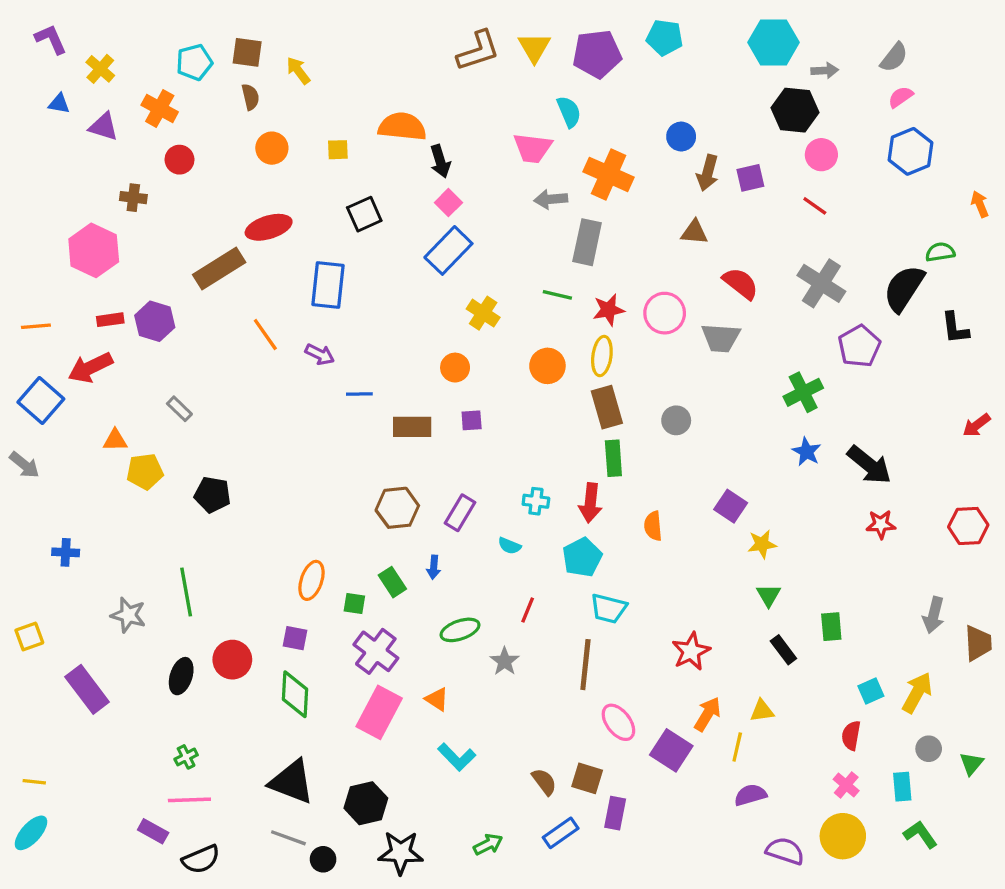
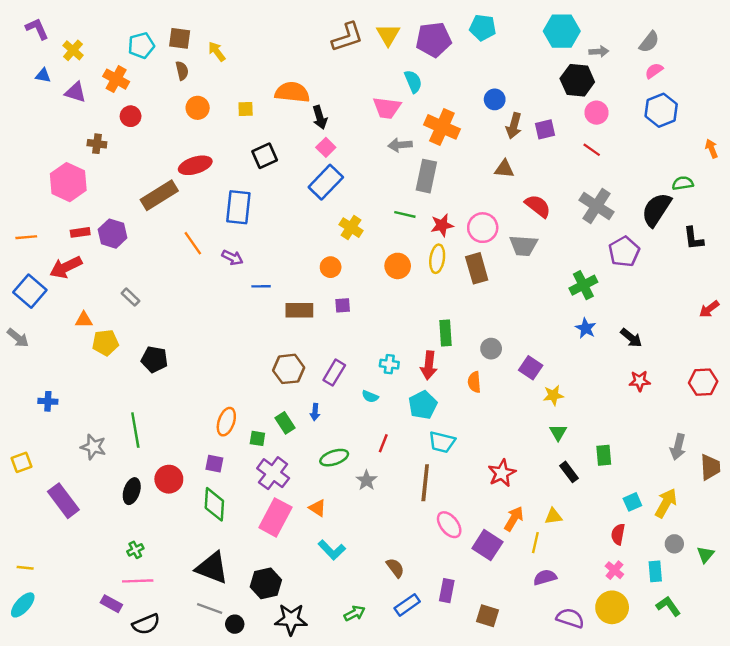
brown rectangle: (607, 407) -> (477, 268), moved
gray circle: (676, 420) -> (491, 349), moved
black arrow: (869, 465) -> (631, 338), size x0.7
brown square: (587, 778) -> (487, 616), moved

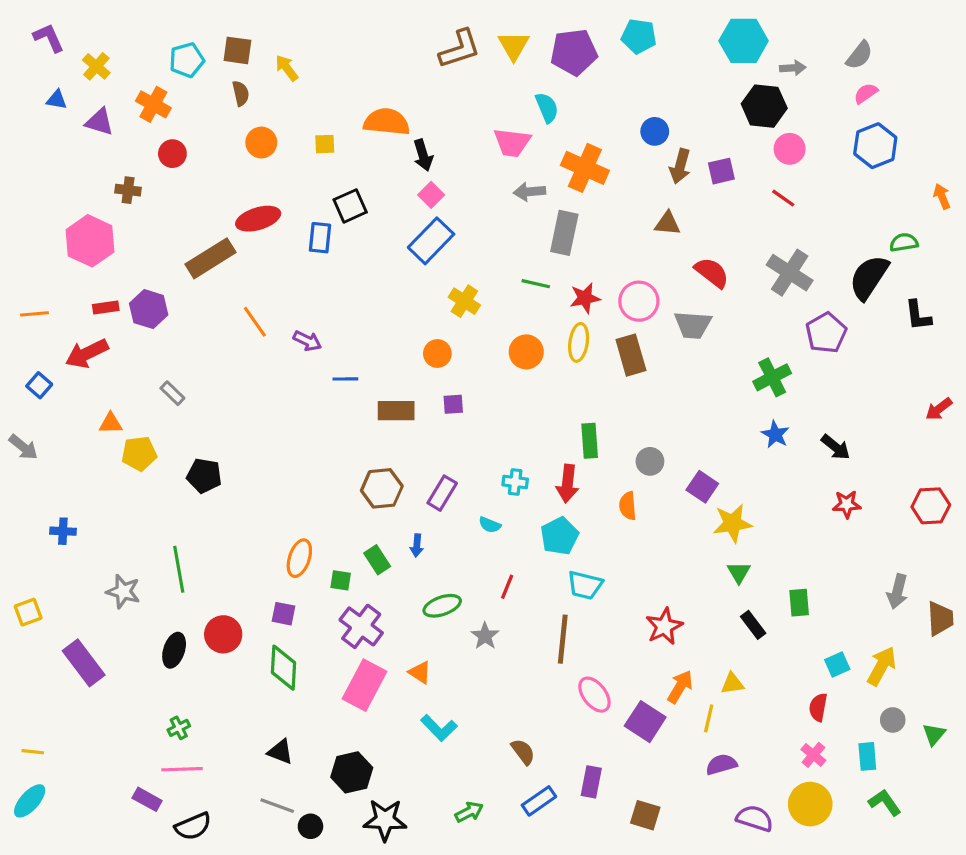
blue rectangle: (238, 207) -> (320, 238), moved, size x0.7
blue square: (30, 291) -> (39, 385), size x0.6
yellow star: (553, 395) -> (732, 523), size x1.4
black triangle: (212, 568) -> (280, 752), size x0.6

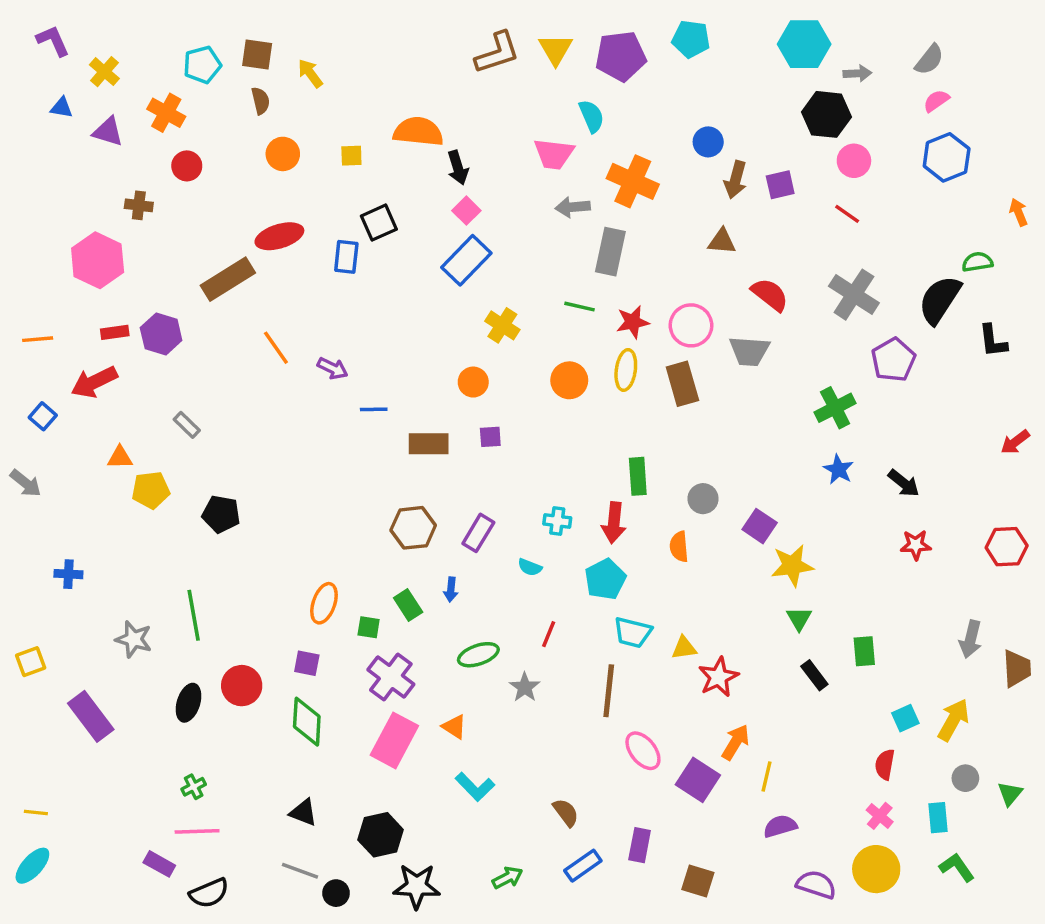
yellow triangle: (732, 683) -> (684, 648), moved

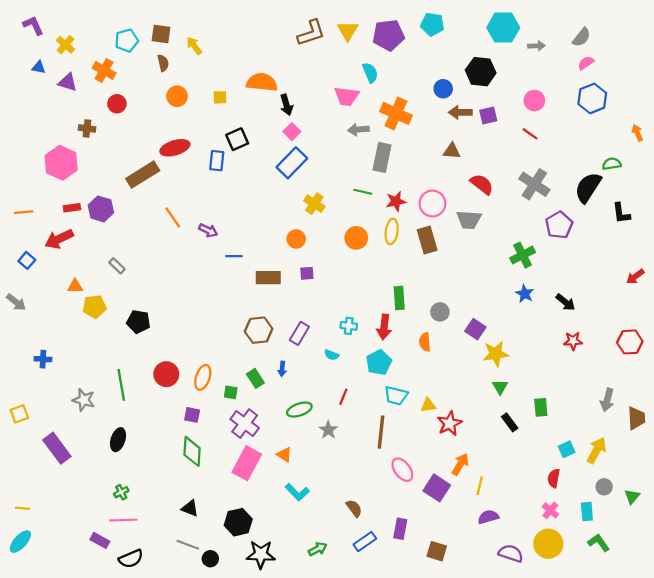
black hexagon: (826, 114) -> (481, 72), moved
brown arrow: (736, 180) -> (460, 112), turned 75
red circle: (242, 686) -> (166, 374), moved

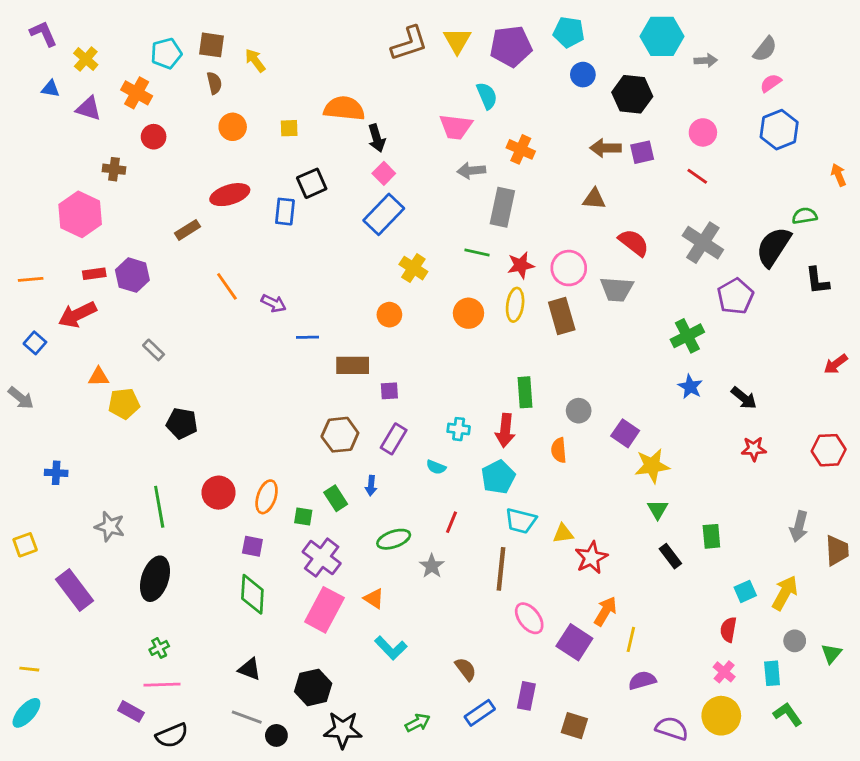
blue circle: (443, 89) -> (583, 75), moved
orange cross: (396, 113) -> (521, 149), size x0.7
brown rectangle: (143, 175) -> (187, 230), size x0.6
purple square: (307, 273) -> (389, 391), moved
black ellipse: (118, 440) -> (155, 579), size x1.4

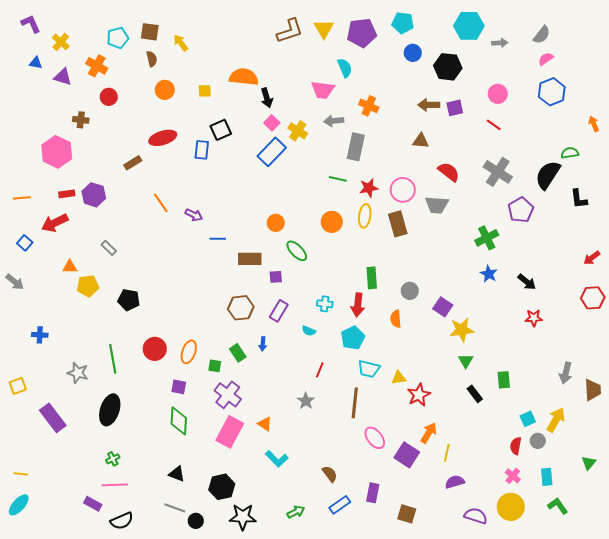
yellow cross: (413, 268) -> (298, 131), moved
red hexagon: (829, 450) -> (593, 298), moved
green ellipse: (394, 539) -> (297, 251), moved, turned 65
gray circle: (795, 641) -> (538, 441), moved

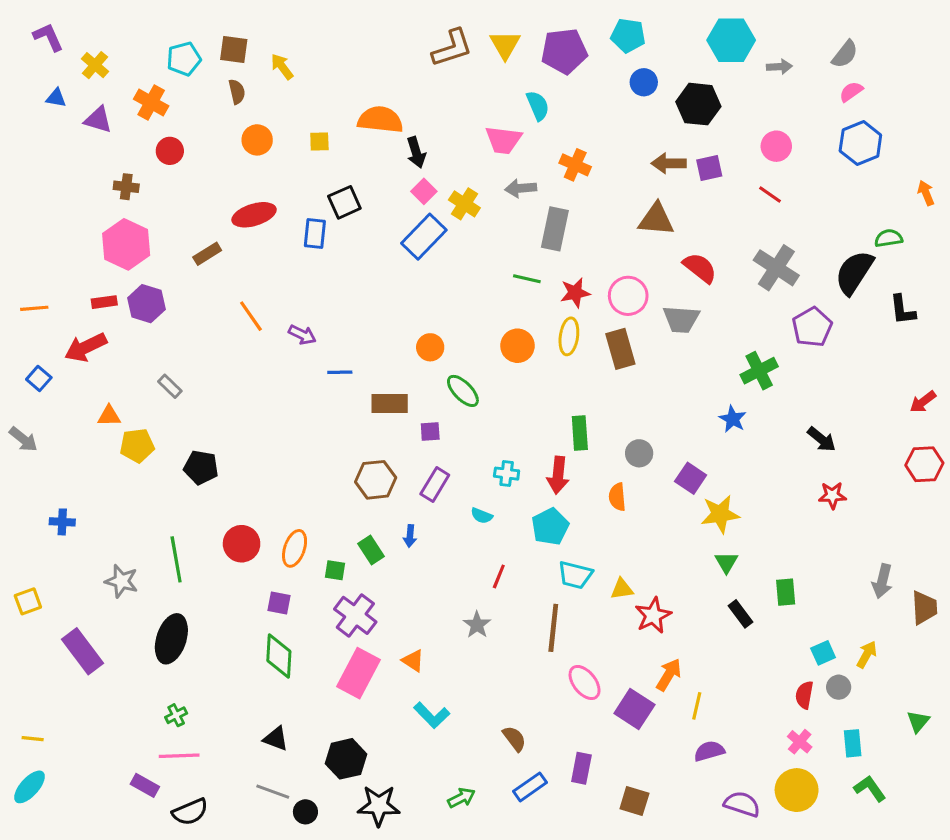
brown triangle: (421, 141) -> (656, 219), size x1.4
pink hexagon: (57, 152) -> (126, 244), moved
blue star: (489, 274) -> (733, 419), moved
yellow arrow: (556, 420) -> (867, 654), size x0.7

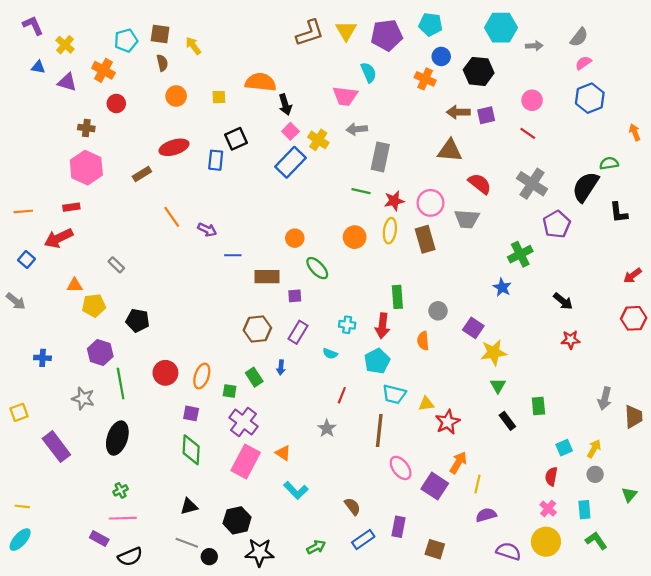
orange cross: (575, 165) -> (425, 79), moved
purple hexagon: (146, 304) -> (100, 353), moved
gray circle: (839, 687) -> (595, 474), moved
black triangle: (276, 739) -> (189, 506), turned -36

